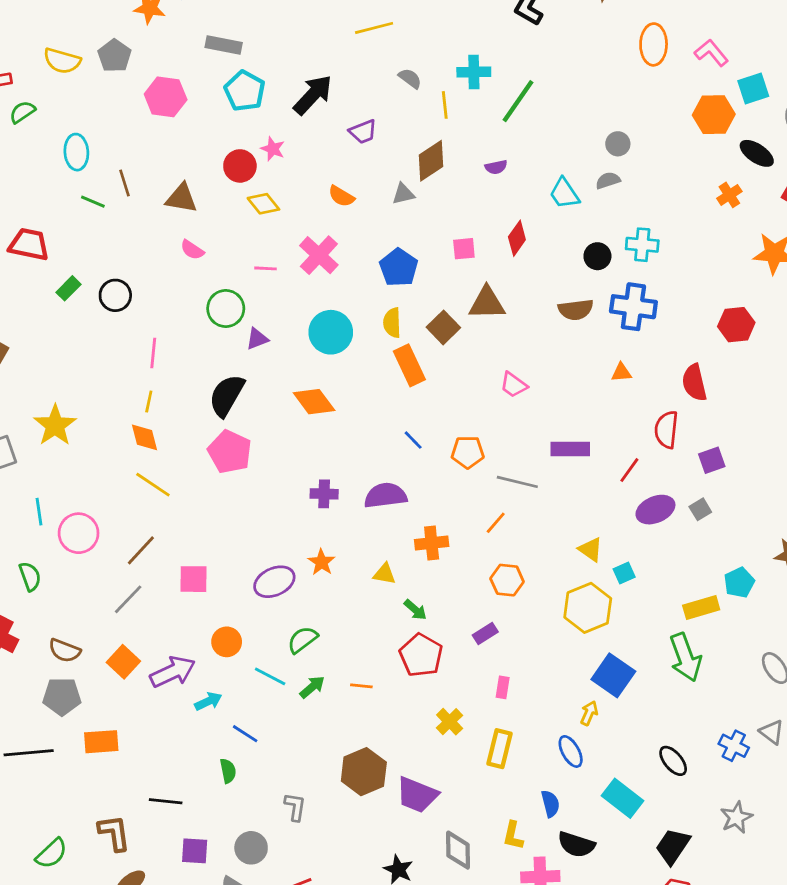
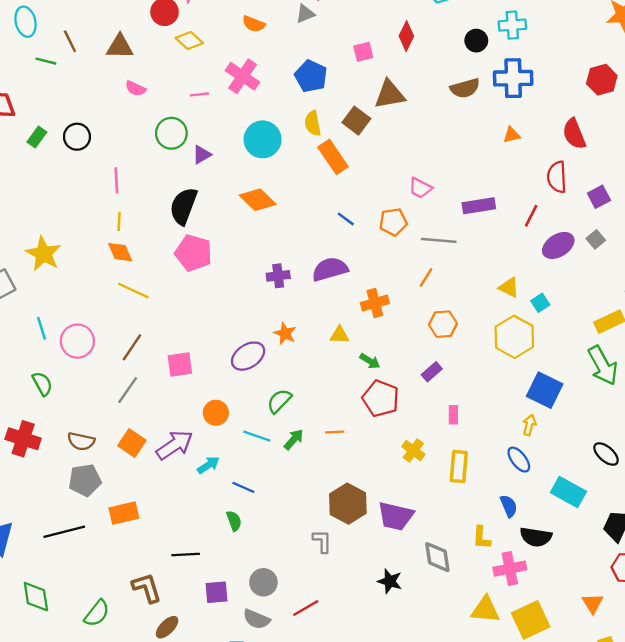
pink trapezoid: (514, 385) -> (420, 188), moved
gray L-shape: (295, 807) -> (322, 541), moved

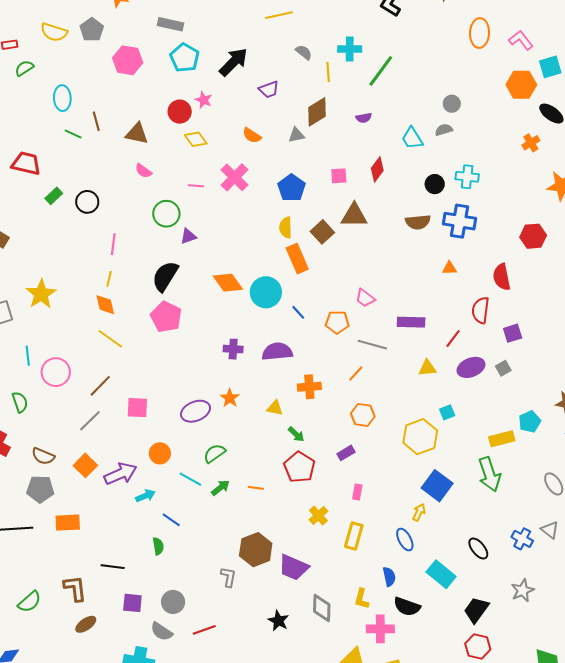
cyan circle: (263, 139) -> (266, 292), moved
yellow triangle: (509, 287) -> (427, 368), moved, turned -42

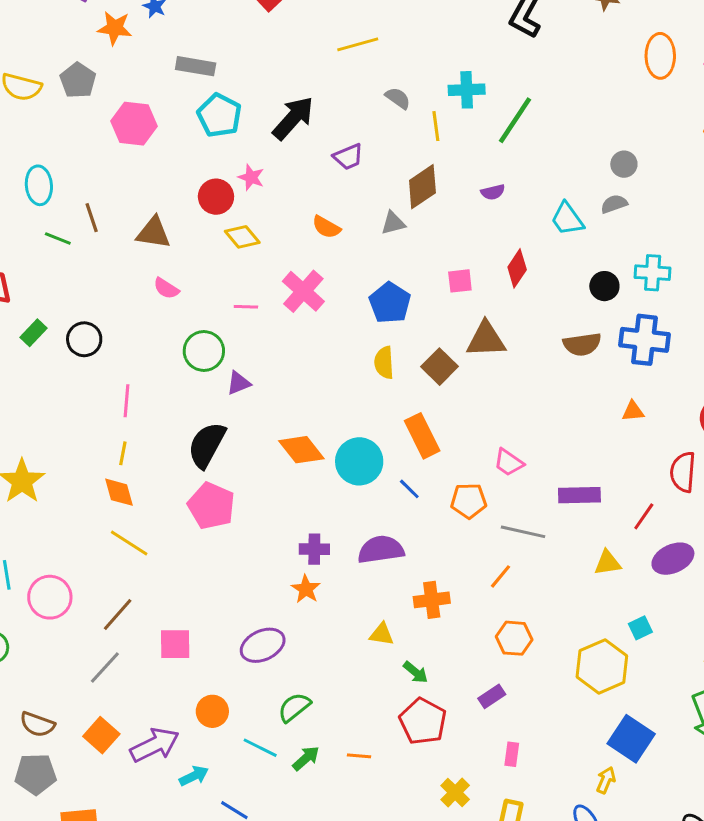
orange rectangle: (297, 259) -> (422, 436), moved
orange star: (230, 398) -> (306, 589), moved

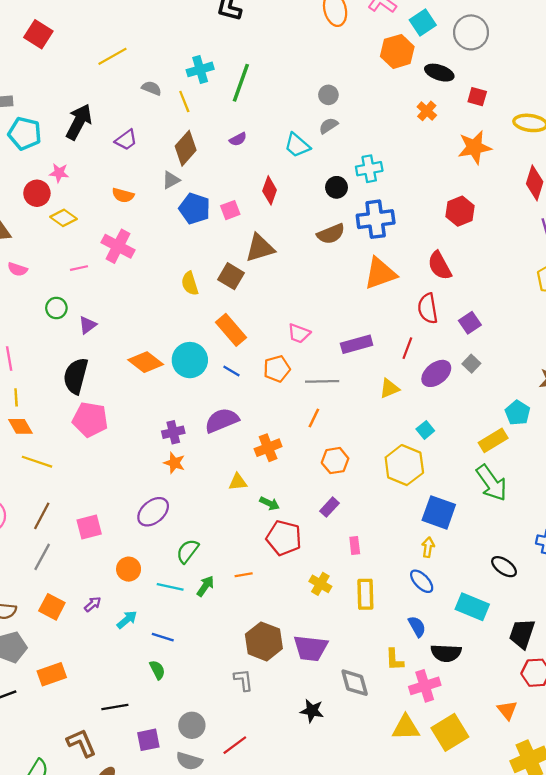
blue pentagon: (390, 303) -> (195, 209), moved
green circle: (204, 351) -> (56, 308), size x0.7
orange triangle: (633, 411) -> (380, 273), size x2.0
purple arrow: (155, 745) -> (93, 604), size x0.5

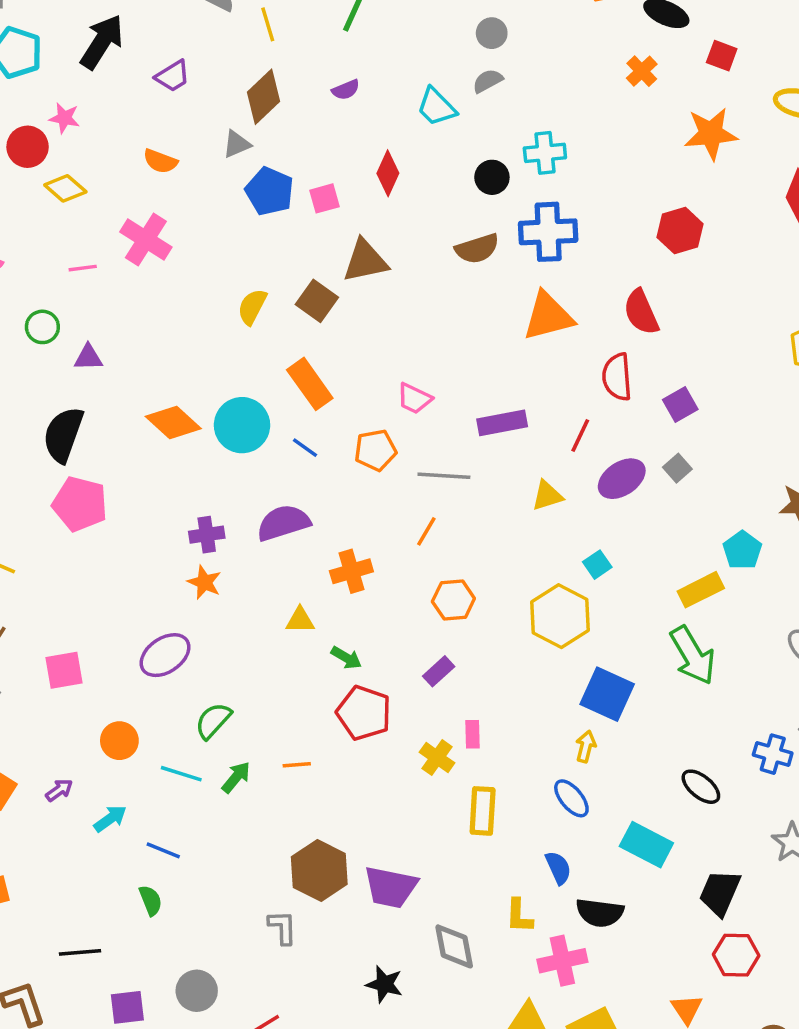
yellow semicircle: (190, 283) -> (252, 307), turned 40
purple triangle: (88, 325) -> (88, 357), turned 30
yellow cross: (320, 584) -> (437, 758), moved

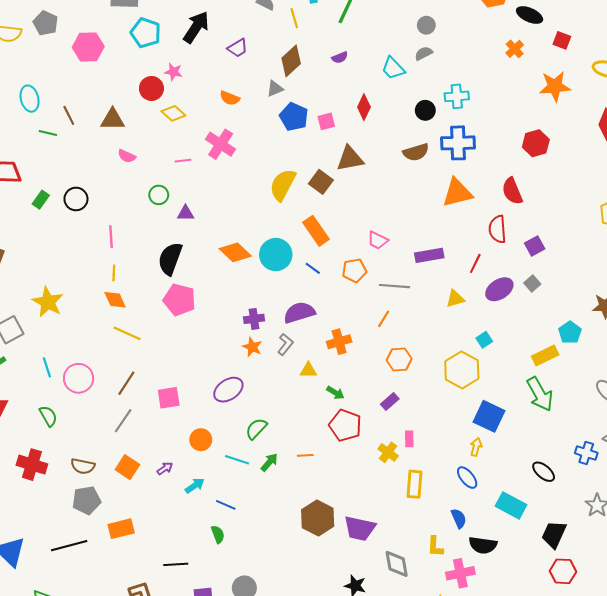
yellow semicircle: (252, 307) -> (283, 185), size x1.5
gray L-shape: (282, 927) -> (285, 344), moved, turned 40

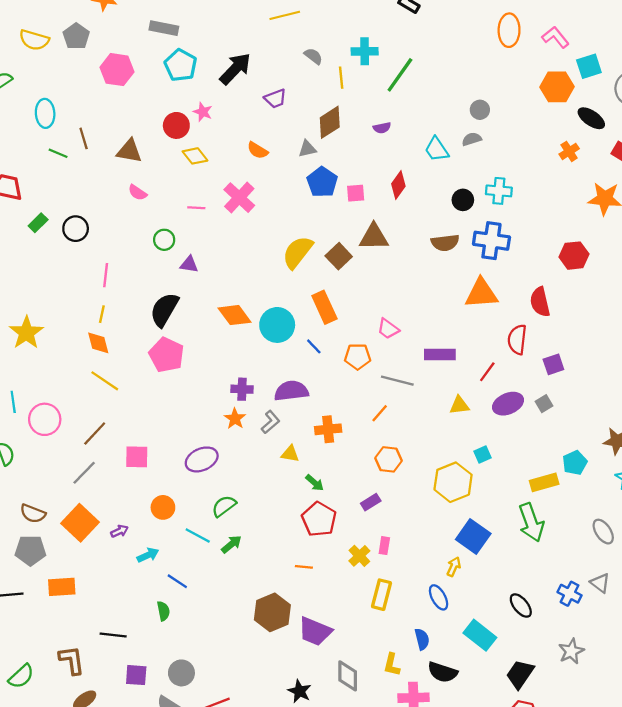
orange line: (305, 455) -> (304, 567), moved
orange square: (127, 467) -> (80, 523), size x1.4

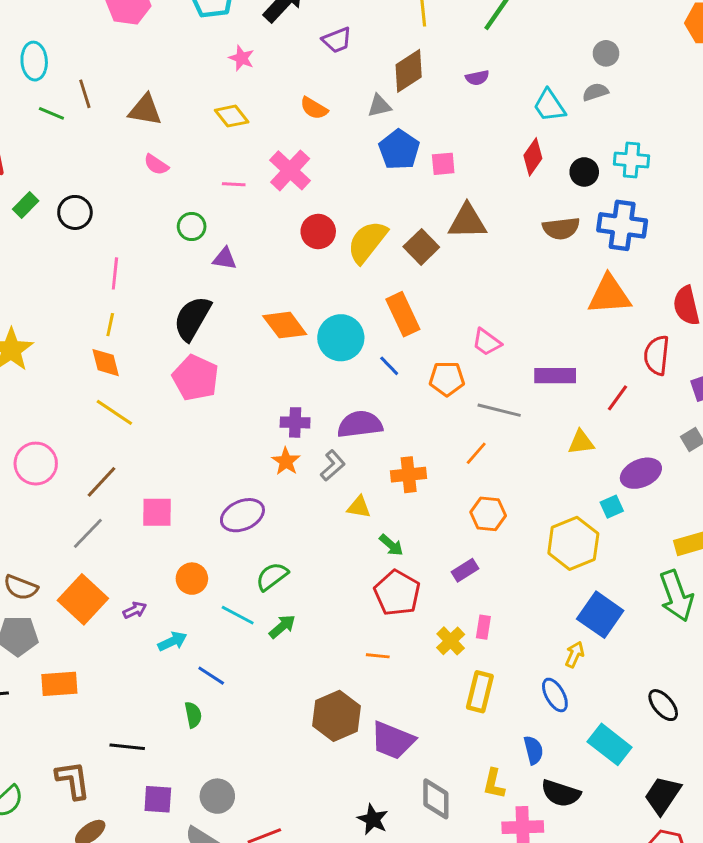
red circle: (176, 125) -> (318, 231), moved
red diamond: (398, 185) -> (533, 157), moved
purple ellipse: (508, 404) -> (641, 473), moved

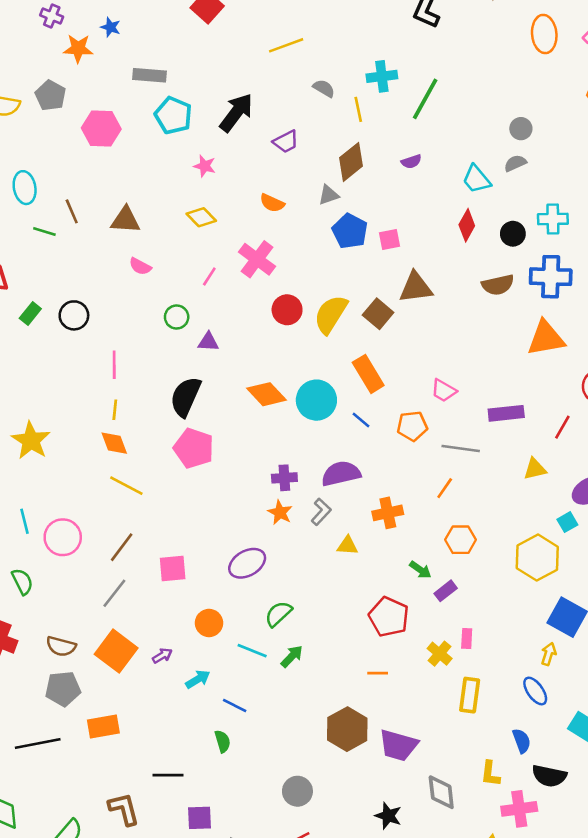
pink line: (234, 184) -> (209, 276), turned -54
green arrow: (391, 545) -> (420, 570), moved
gray circle: (217, 796) -> (297, 791), moved

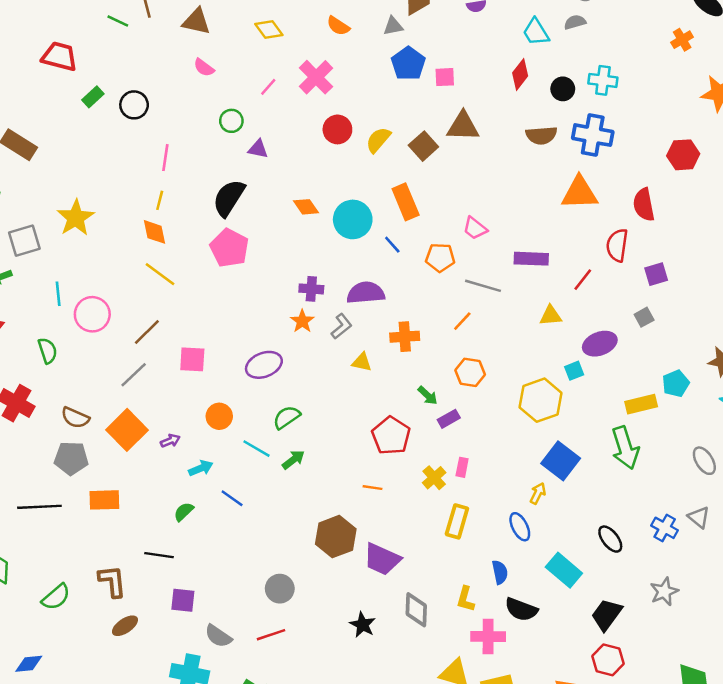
yellow semicircle: (331, 314) -> (378, 140), size x0.7
orange diamond: (266, 394) -> (306, 207), size x0.7
green semicircle: (223, 741) -> (184, 512), moved, turned -125

